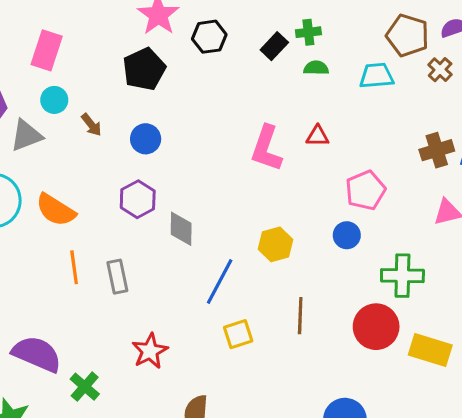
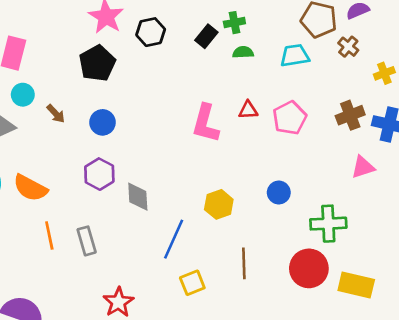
pink pentagon: (365, 190) -> (290, 118), moved

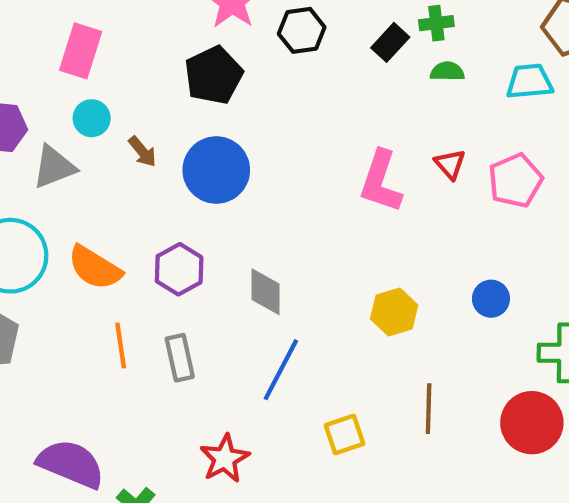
red triangle: (248, 110) -> (450, 164), turned 48
blue circle: (103, 122) -> (216, 170), size x1.6
purple hexagon: (99, 174) -> (179, 269), moved
blue line: (174, 239) -> (281, 370), moved

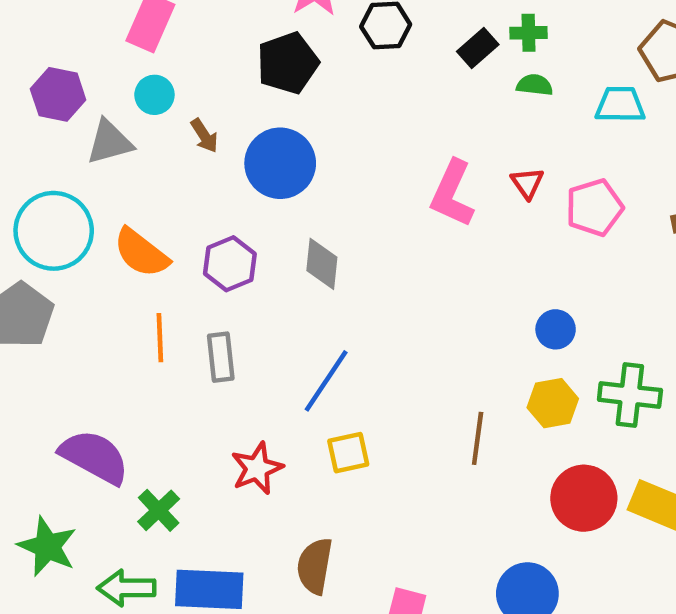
gray diamond: (266, 292) -> (322, 264), moved
yellow hexagon: (394, 312) -> (553, 403), moved
red circle: (532, 423) -> (584, 498), moved
yellow square: (344, 434) -> (348, 453), moved

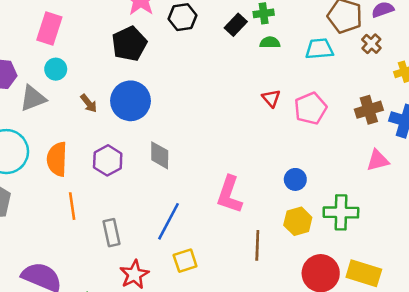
brown arrow: (204, 136) -> (89, 103), moved
pink L-shape: (452, 194) -> (229, 195), moved
orange semicircle: (141, 253) -> (57, 159), turned 60
gray rectangle: (221, 357) -> (111, 233), moved

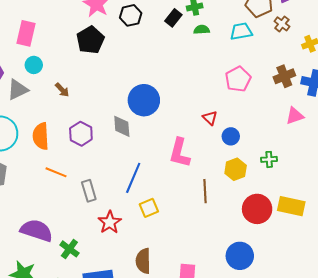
red triangle: (271, 98) -> (210, 118), moved
blue circle: (130, 101) -> (144, 100), moved
orange line: (72, 206) -> (56, 172), turned -55
green cross: (341, 212) -> (269, 159), size x0.6

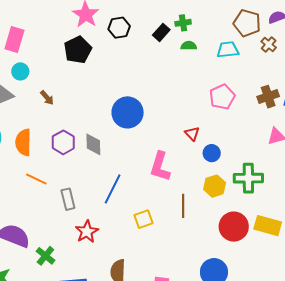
gray diamond: (122, 126) -> (93, 144), moved
green cross: (269, 159) -> (248, 178), size x1.8
yellow square: (149, 208) -> (143, 219), moved

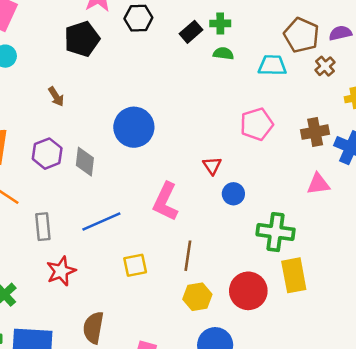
brown arrow: (47, 98) -> (56, 97), moved
yellow hexagon: (215, 186) -> (197, 297), moved
blue line: (113, 189) -> (101, 221), turned 32
yellow rectangle: (268, 226) -> (294, 275), moved, turned 56

